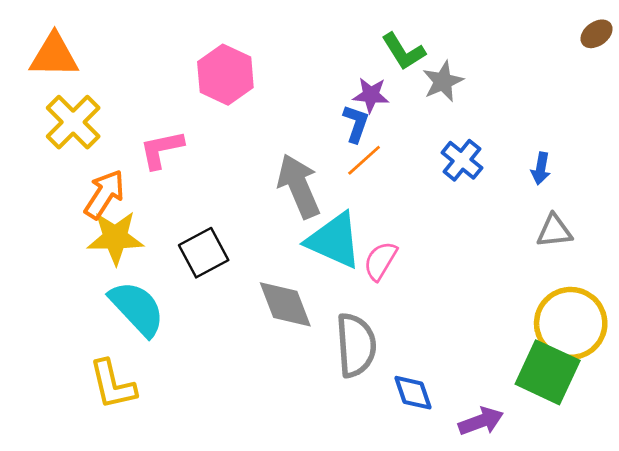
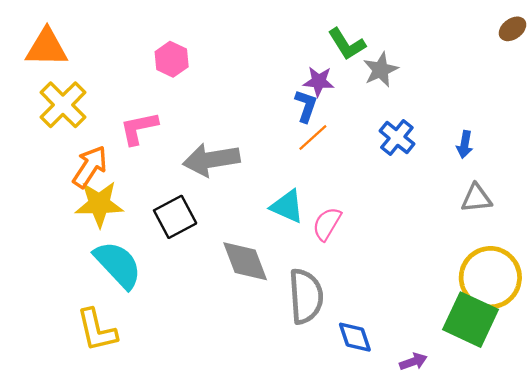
pink hexagon: (225, 75) -> (172, 59), moved, size x0.7
gray arrow: (299, 186) -> (211, 160), moved, turned -76
cyan triangle: (334, 240) -> (287, 206), size x0.7
purple arrow: (481, 421) -> (413, 362), size x0.7

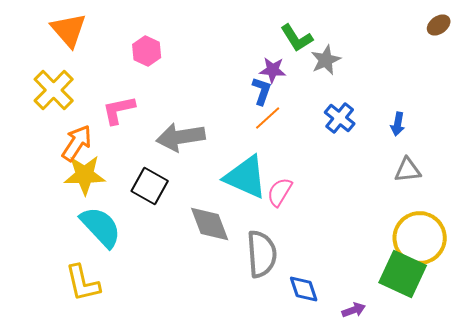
orange triangle: (47, 48) -> (69, 30), moved, turned 48
cyan triangle: (287, 206) -> (246, 177), size x1.5
black square: (175, 217) -> (150, 186), turned -33

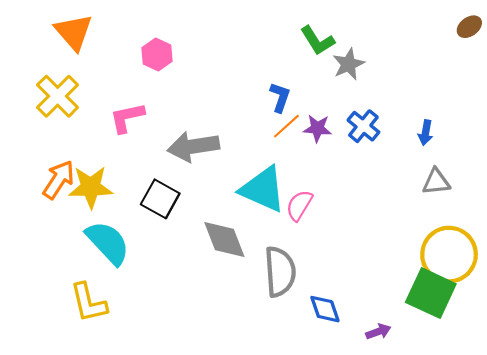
purple star: (273, 70) -> (317, 128), moved
orange arrow: (77, 143) -> (59, 180), moved

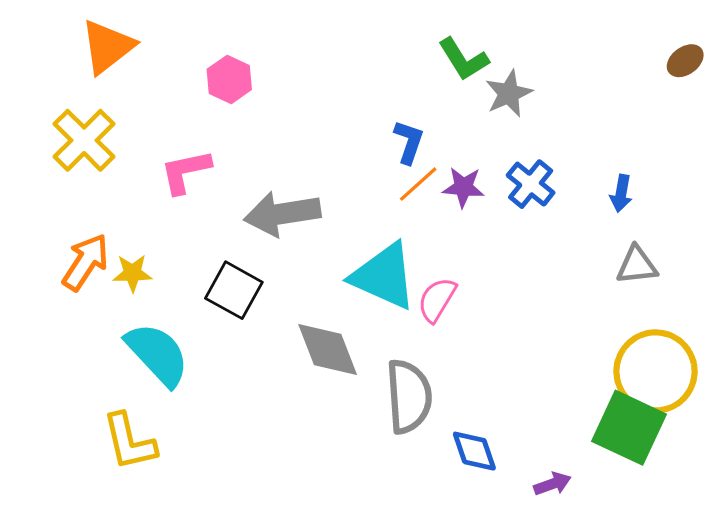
brown ellipse: (469, 27) -> (685, 61), moved
orange triangle: (74, 32) -> (107, 47), turned 33
yellow star: (91, 187) -> (132, 273), size x0.6

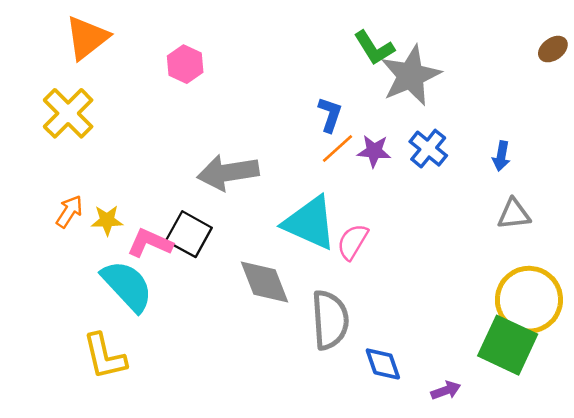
gray star: (509, 93) -> (411, 75), size x1.6
pink L-shape: (185, 172) -> (150, 243), moved, turned 36
orange arrow: (86, 262) -> (69, 212), size x0.7

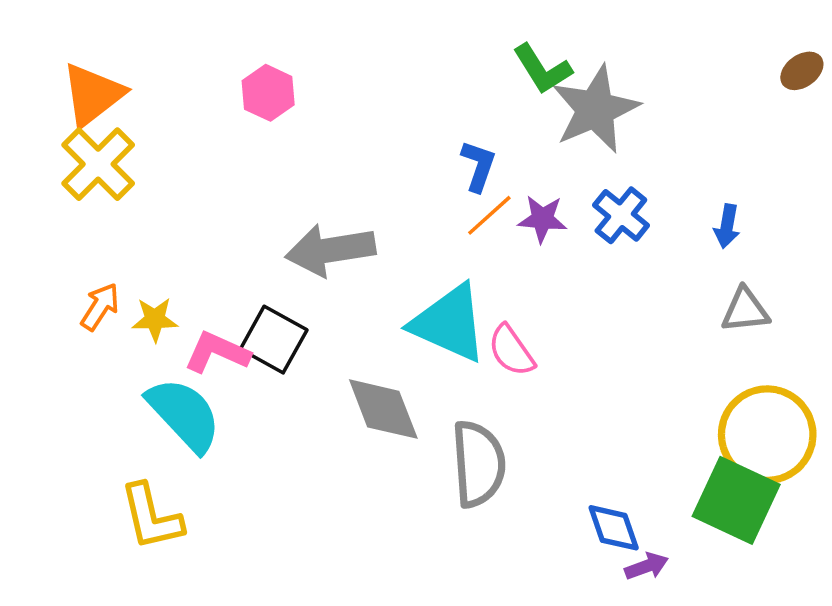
orange triangle: (87, 38) -> (93, 95), moved
pink semicircle: (353, 242) -> (511, 351), turned -66
blue diamond: (383, 364) -> (614, 528), moved

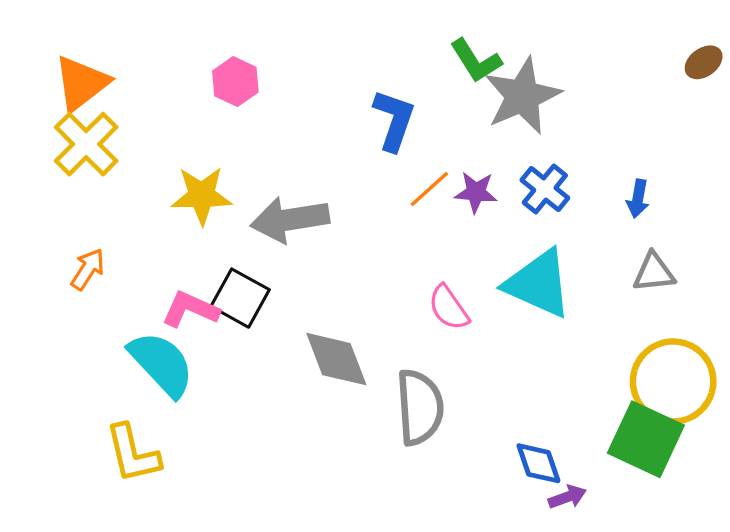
blue L-shape: (478, 166) -> (394, 120), moved, size x1.4
yellow star: (155, 319) -> (202, 195), moved, size x1.5
cyan triangle: (449, 323) -> (538, 284), moved

